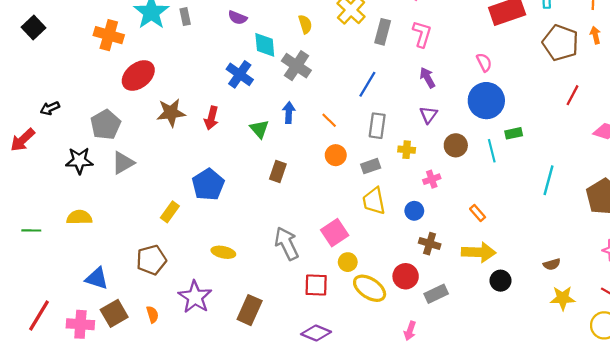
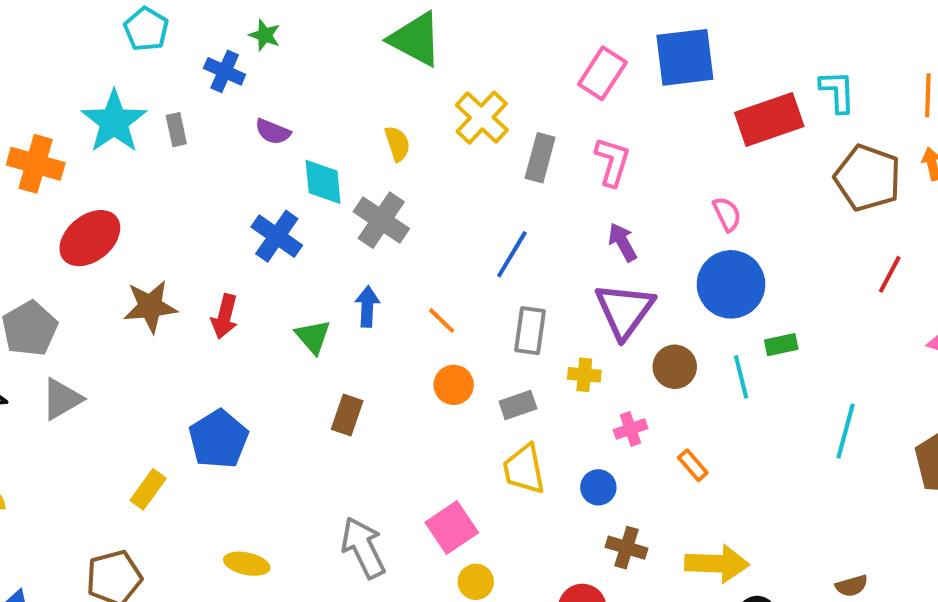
purple triangle: (428, 115) -> (624, 310), size x1.8
orange rectangle: (478, 213) -> (693, 465), moved

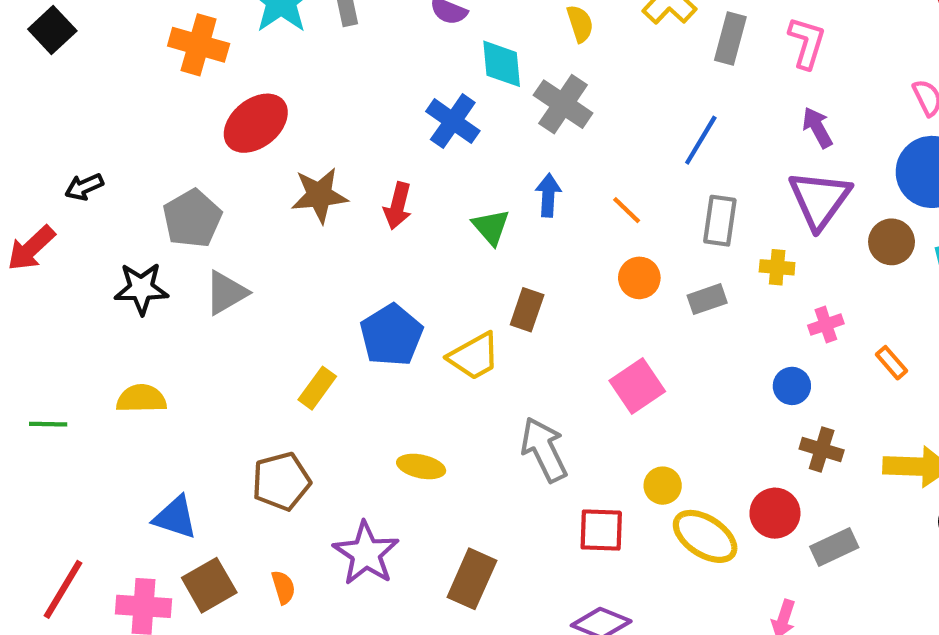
brown circle: (675, 367) -> (892, 242), moved
yellow trapezoid: (524, 469) -> (474, 356), moved, turned -108
pink square: (452, 528) -> (637, 386), moved

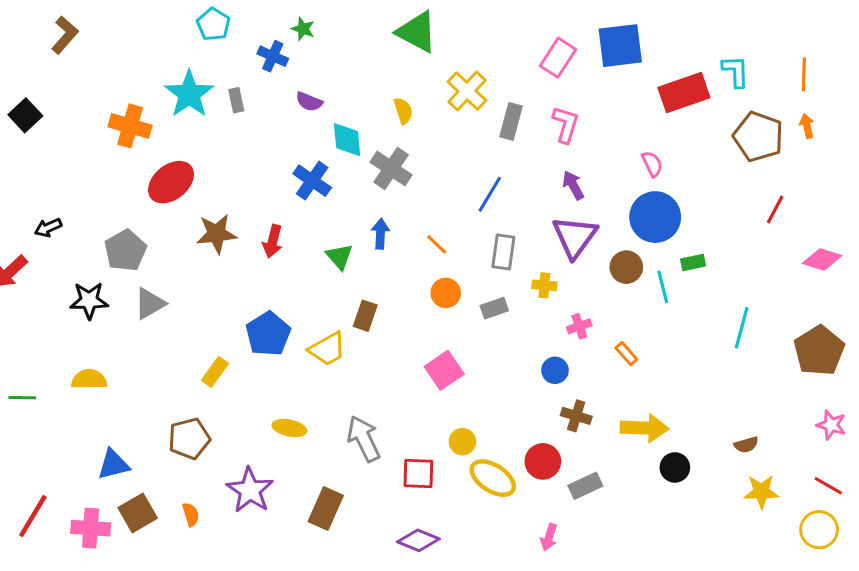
gray arrow: (544, 450) -> (364, 439), moved
blue triangle: (175, 517) -> (113, 464), turned -32

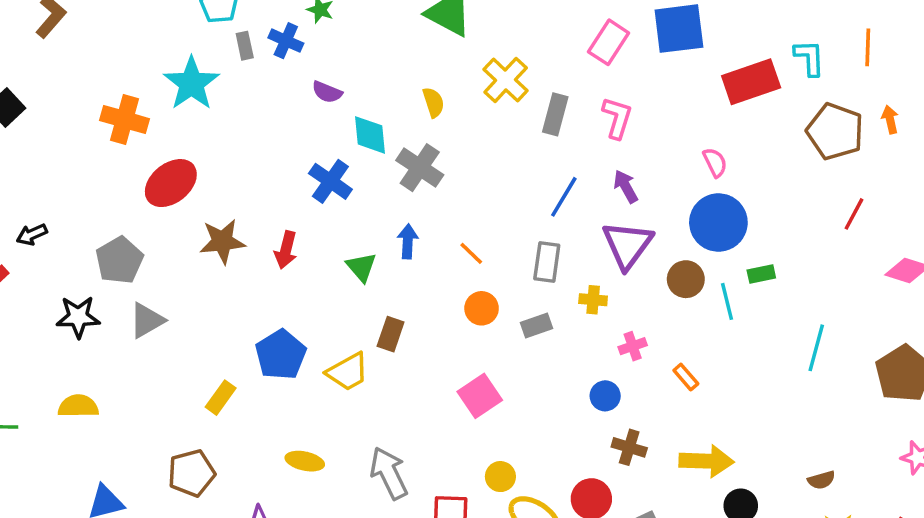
orange line: (804, 74) -> (868, 47), moved
gray rectangle: (236, 100) -> (245, 46), moved
blue line: (490, 194) -> (564, 197), moved

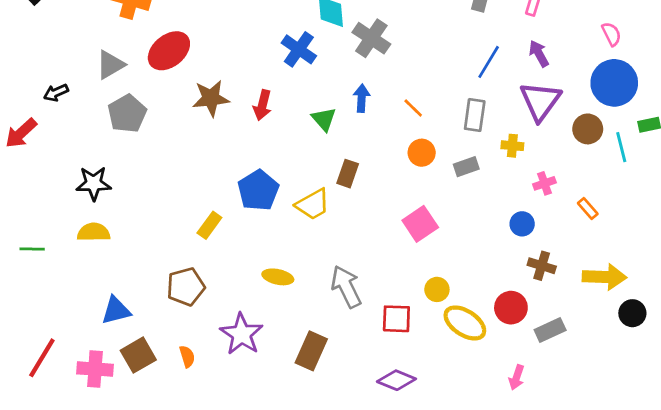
black star: (78, 317) -> (94, 183), moved
gray triangle: (147, 320) -> (110, 65), moved

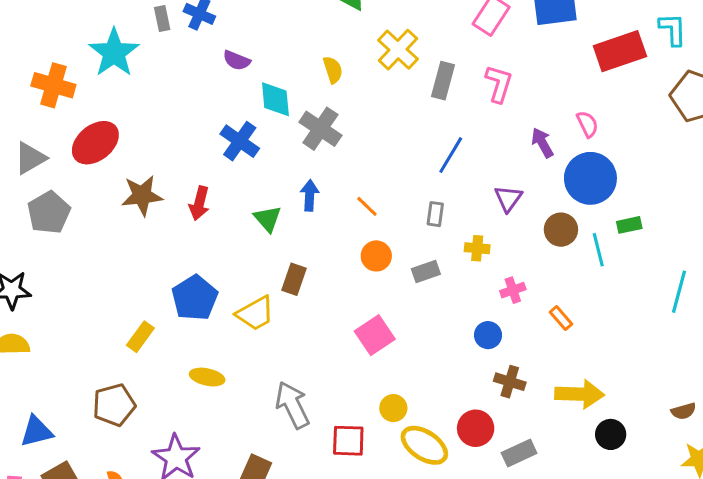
purple arrow: (539, 54) -> (542, 143), moved
purple triangle: (540, 101) -> (508, 199), size x0.6
gray rectangle: (475, 115) -> (435, 214), size x0.7
yellow ellipse: (278, 277) -> (207, 377), moved

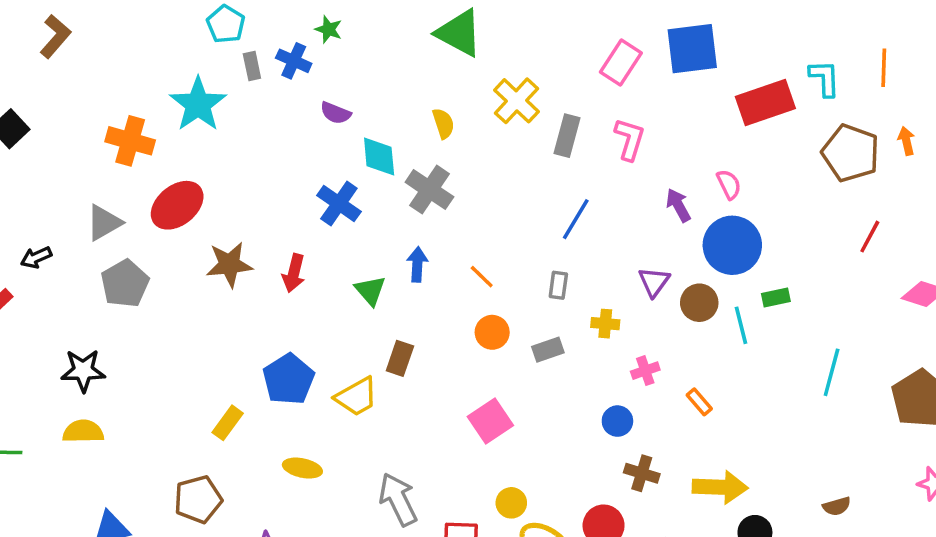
purple triangle: (508, 199) -> (654, 282), moved

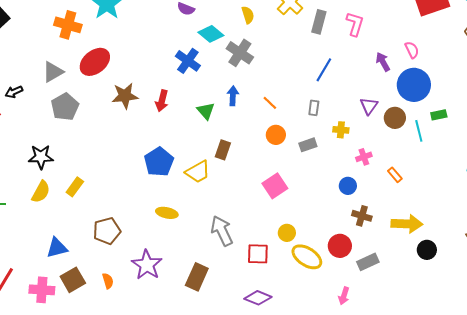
cyan diamond: (379, 157) -> (211, 34), turned -45
yellow rectangle: (228, 423) -> (75, 187), moved
yellow semicircle: (83, 431) -> (41, 192), turned 120

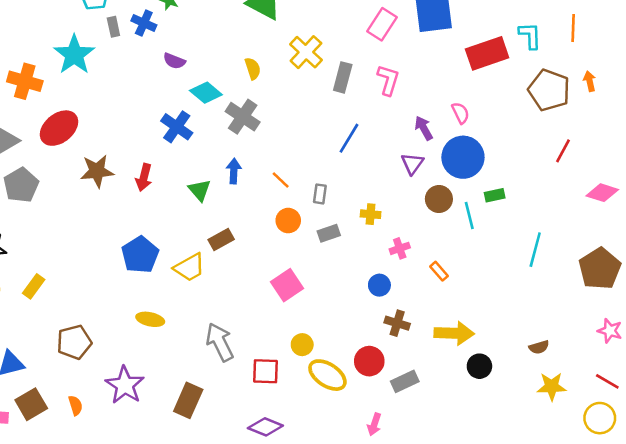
purple triangle: (369, 106) -> (412, 164), moved
gray rectangle: (314, 108) -> (320, 194), moved
brown rectangle: (223, 150) -> (221, 240), turned 42

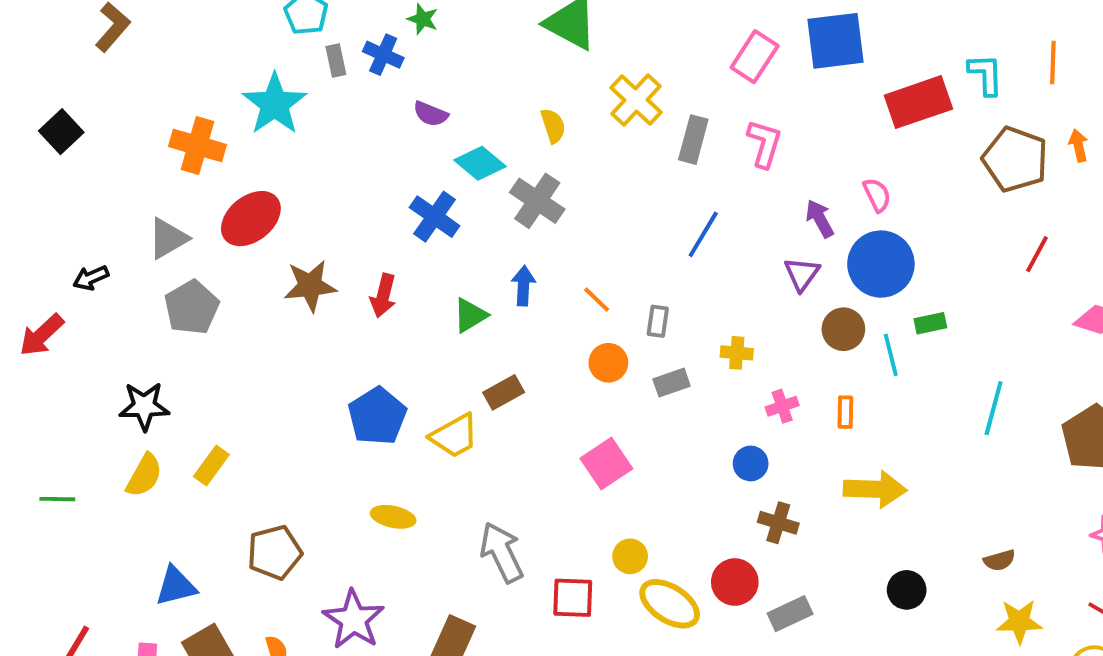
green triangle: (200, 190) -> (470, 315), turned 40
orange rectangle: (439, 271) -> (845, 412), moved, turned 42
yellow arrow: (454, 333) -> (875, 489), moved

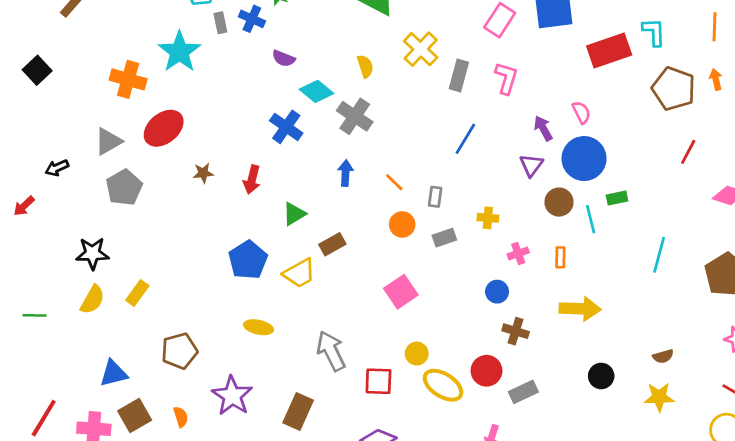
orange line: (1053, 63) -> (715, 27), moved
brown star: (310, 286) -> (203, 173), size x0.6
green triangle: (470, 315) -> (294, 214), moved
red arrow: (41, 335) -> (24, 206), size x0.7
yellow star: (1019, 622) -> (659, 397), moved

